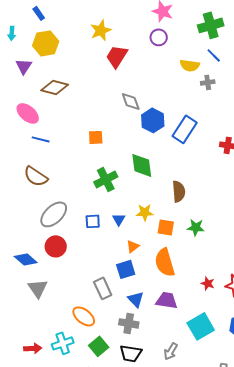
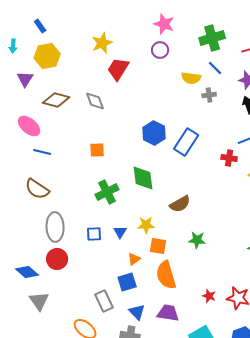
gray diamond: (131, 101) -> (95, 101), moved
brown semicircle: (179, 191) -> (180, 204), turned 65
gray ellipse: (54, 214) -> (55, 227), turned -48
orange square: (166, 227) -> (158, 246), moved

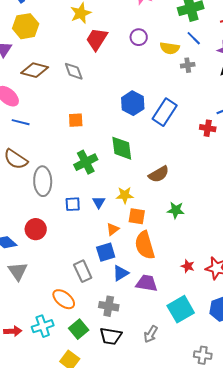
purple circle: (160, 50) -> (139, 37), moved
gray ellipse: (55, 227) -> (43, 181), moved
blue triangle: (137, 312) -> (121, 273), moved, turned 42

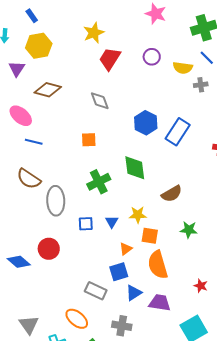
gray diamond: (74, 71) -> (100, 101), moved
gray triangle: (18, 271) -> (29, 325), moved
gray rectangle: (83, 271) -> (96, 291), turned -40

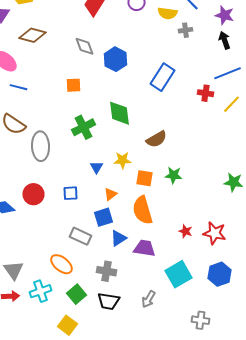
blue hexagon: (146, 123) -> (116, 59), moved
blue square: (86, 224) -> (70, 193), moved
orange square: (150, 236) -> (144, 178), moved

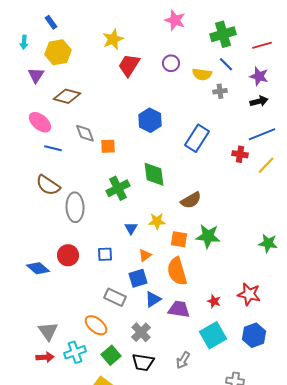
black arrow: (224, 40) -> (259, 101), turned 96
gray diamond: (84, 46) -> (85, 133), moved
green star: (174, 175) -> (208, 236), size x1.4
red star: (186, 231) -> (214, 301), moved
gray cross: (106, 271) -> (141, 332), turned 36

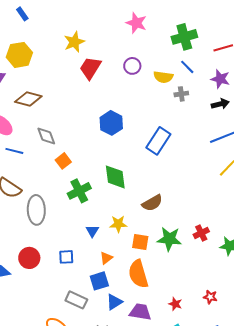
blue rectangle: (51, 22) -> (22, 14), moved
orange square: (108, 146) -> (63, 161), moved, turned -35
red cross: (240, 154) -> (201, 233), moved, turned -35
red star: (249, 294) -> (210, 297), size x0.6

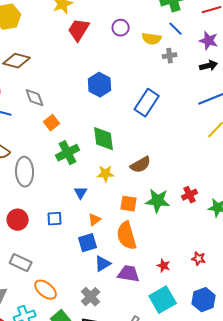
yellow star: (118, 224) -> (106, 174), moved
gray rectangle: (76, 300) -> (21, 263), moved

